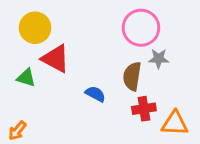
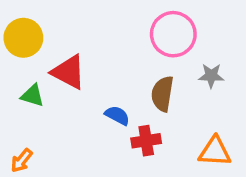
yellow circle: (35, 28) -> (23, 38), moved
gray star: (159, 59) -> (211, 76), moved
red cross: (144, 109) -> (146, 141), moved

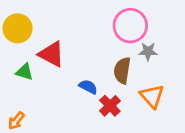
gray star: (211, 76) -> (148, 51), moved
red cross: (146, 141) -> (110, 106), turned -35
orange triangle: (215, 152) -> (152, 96), moved, turned 45

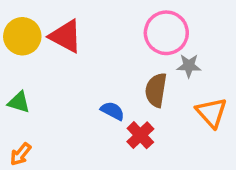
red triangle: (52, 54) -> (66, 36), moved
green triangle: (24, 72) -> (19, 102), moved
orange triangle: (152, 96) -> (211, 113), moved

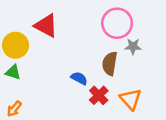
yellow circle: (22, 36) -> (16, 45), moved
orange triangle: (211, 113) -> (131, 99), moved

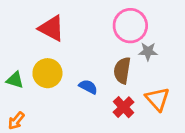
yellow circle: (16, 45) -> (47, 73), moved
red cross: (99, 95) -> (124, 107), moved
orange triangle: (131, 99) -> (157, 99), moved

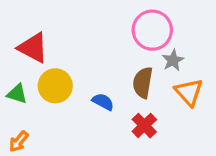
red triangle: (52, 28) -> (33, 48), moved
gray star: (148, 51) -> (173, 60), turned -30
orange triangle: (157, 99) -> (189, 92), moved

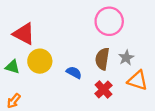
gray star: (173, 60) -> (126, 58), moved
orange triangle: (189, 92) -> (138, 80), moved, turned -30

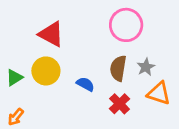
red triangle: (24, 34) -> (51, 34), moved
green triangle: (13, 67) -> (14, 78), turned -49

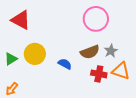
red triangle: (51, 34) -> (21, 20), moved
brown semicircle: (118, 68) -> (90, 52), turned -120
red cross: (120, 104) -> (99, 74), moved, turned -35

